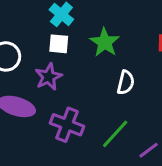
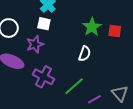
green star: (105, 42) -> (92, 27), moved

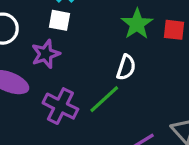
green line: (74, 86) -> (104, 99), moved

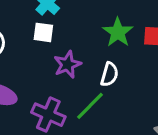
purple star: (46, 54) -> (67, 64), moved

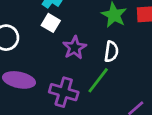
white square: (43, 32) -> (51, 23), turned 30

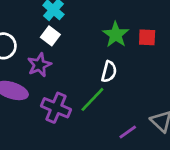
purple star: (75, 48) -> (39, 65), moved

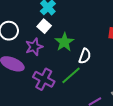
green star: (116, 35) -> (64, 42), moved

